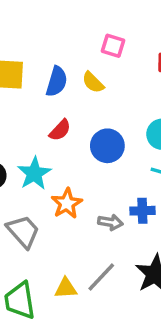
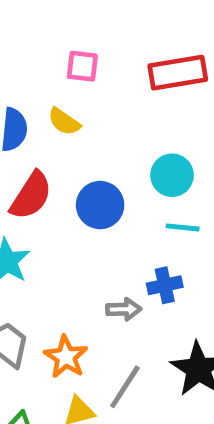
red semicircle: (60, 130) -> (31, 196), size x1.5
orange star: (67, 203) -> (66, 357), moved

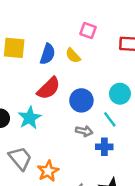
cyan line: (183, 227) -> (110, 119), moved, turned 35
gray arrow: (124, 309) -> (84, 131), moved

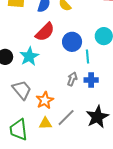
cyan line: (110, 119) -> (88, 57), moved, turned 32
gray arrow: (84, 131) -> (72, 79), moved, turned -80

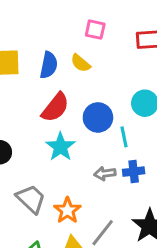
cyan star: (29, 56) -> (60, 147), moved
gray arrow: (72, 79) -> (105, 173), turned -112

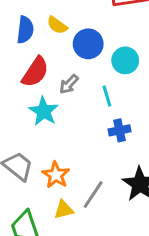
blue circle: (98, 117) -> (88, 44), moved
gray arrow: (105, 173) -> (69, 84), moved, turned -35

